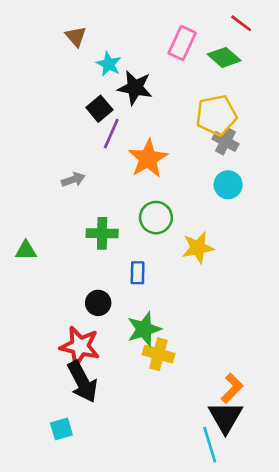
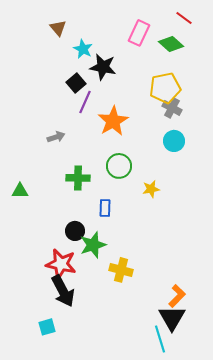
yellow star: (198, 248) -> (151, 189), size x0.7
green star: (144, 329) -> (93, 245), moved

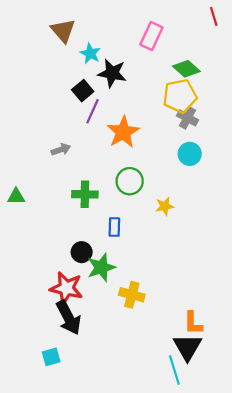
red line: (184, 18) -> (214, 16), moved, turned 36
brown triangle: (58, 28) -> (63, 31), size x1.4
green diamond: (171, 44) -> (186, 69), moved
green triangle: (20, 191) -> (16, 196), moved
orange L-shape: (177, 296) -> (193, 323), turned 135

